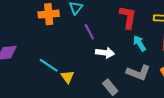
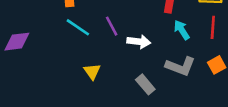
purple line: (89, 32) -> (112, 26), moved
cyan line: (49, 65) -> (78, 27), moved

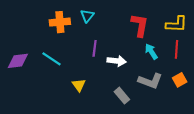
purple line: (112, 26) -> (95, 48), turned 35
cyan line: (78, 27) -> (51, 59), moved

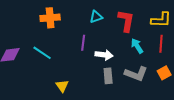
cyan triangle: (87, 16) -> (96, 17), moved, turned 32
yellow triangle: (79, 85) -> (62, 86), moved
gray rectangle: (122, 96) -> (108, 76), moved, turned 35

